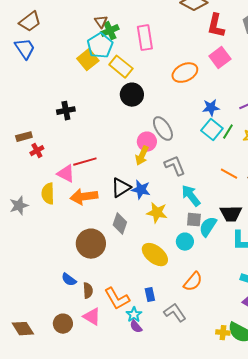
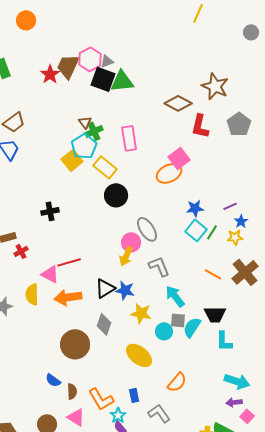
pink square: (220, 58) -> (179, 158), moved
cyan circle: (185, 242) -> (164, 331), moved

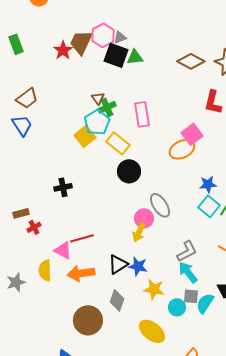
green triangle: (122, 81) -> (135, 57), size x0.7
brown diamond: (178, 103) -> (191, 61), moved
gray L-shape: (159, 266) -> (187, 251), moved, turned 85

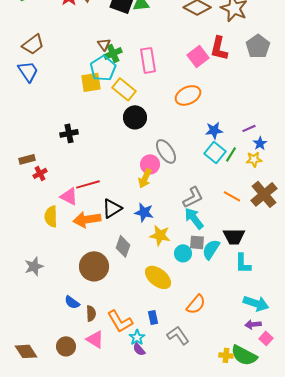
pink square: (192, 134) -> (198, 56), moved
yellow square: (85, 136) -> (91, 82), turned 30
black triangle: (118, 264) -> (112, 208), moved
gray star: (16, 282) -> (34, 266), moved

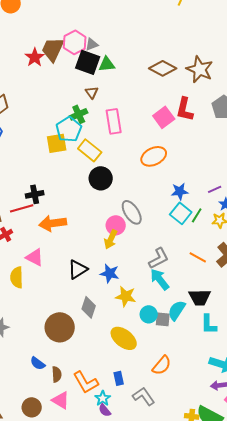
brown triangle: (104, 44) -> (92, 92), moved
red line: (88, 184) -> (22, 208), moved
orange arrow: (87, 219) -> (53, 223), moved
gray square: (197, 242) -> (163, 319), moved

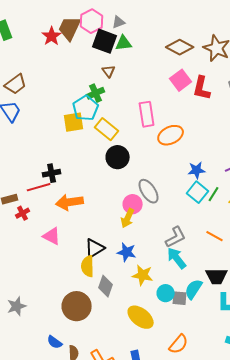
gray triangle: (92, 44) -> (119, 22), moved
pink square: (164, 117) -> (181, 80), moved
pink rectangle: (114, 121) -> (147, 114), moved
yellow semicircle: (17, 277) -> (88, 266), moved

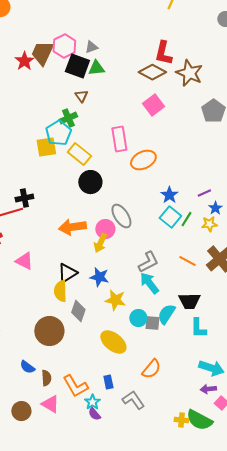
red L-shape: (202, 88) -> (163, 53), moved
blue star: (197, 170) -> (169, 195), turned -30
orange arrow: (70, 202) -> (72, 227), moved

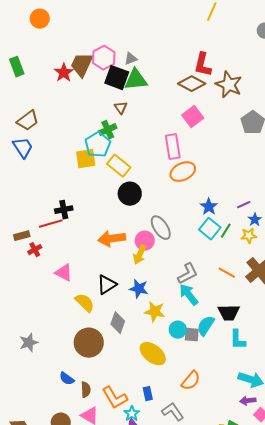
green triangle: (96, 68) -> (136, 80), size x1.4
pink rectangle: (119, 139) -> (173, 147), moved
yellow semicircle: (60, 291) -> (85, 303), moved, turned 135

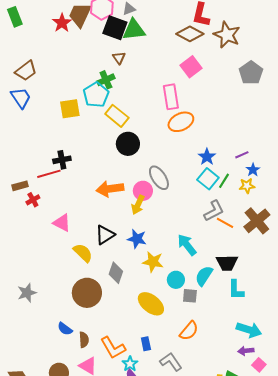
yellow square: (86, 159) -> (70, 109), moved
gray L-shape: (188, 274) -> (214, 211), moved
gray square: (192, 335) -> (190, 296), moved

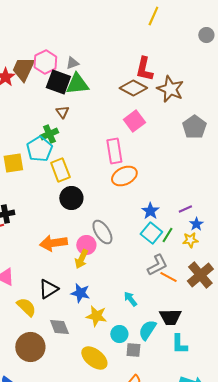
yellow rectangle: (117, 116) -> (60, 170), turned 30
cyan arrow: (187, 245) -> (130, 299), size x0.7
gray diamond: (116, 273) -> (59, 327), turned -40

